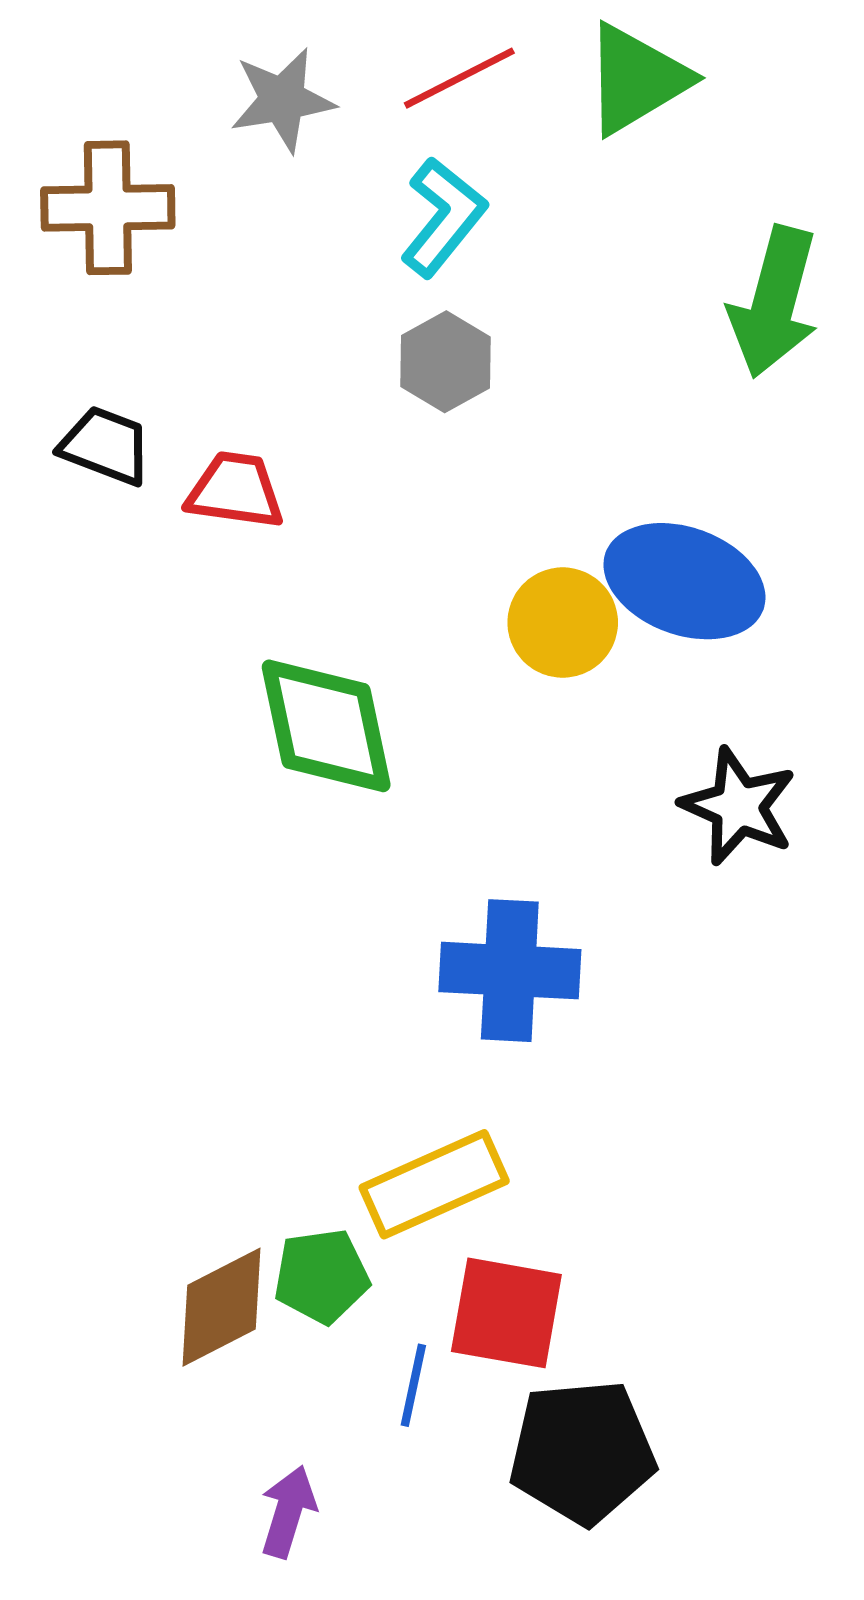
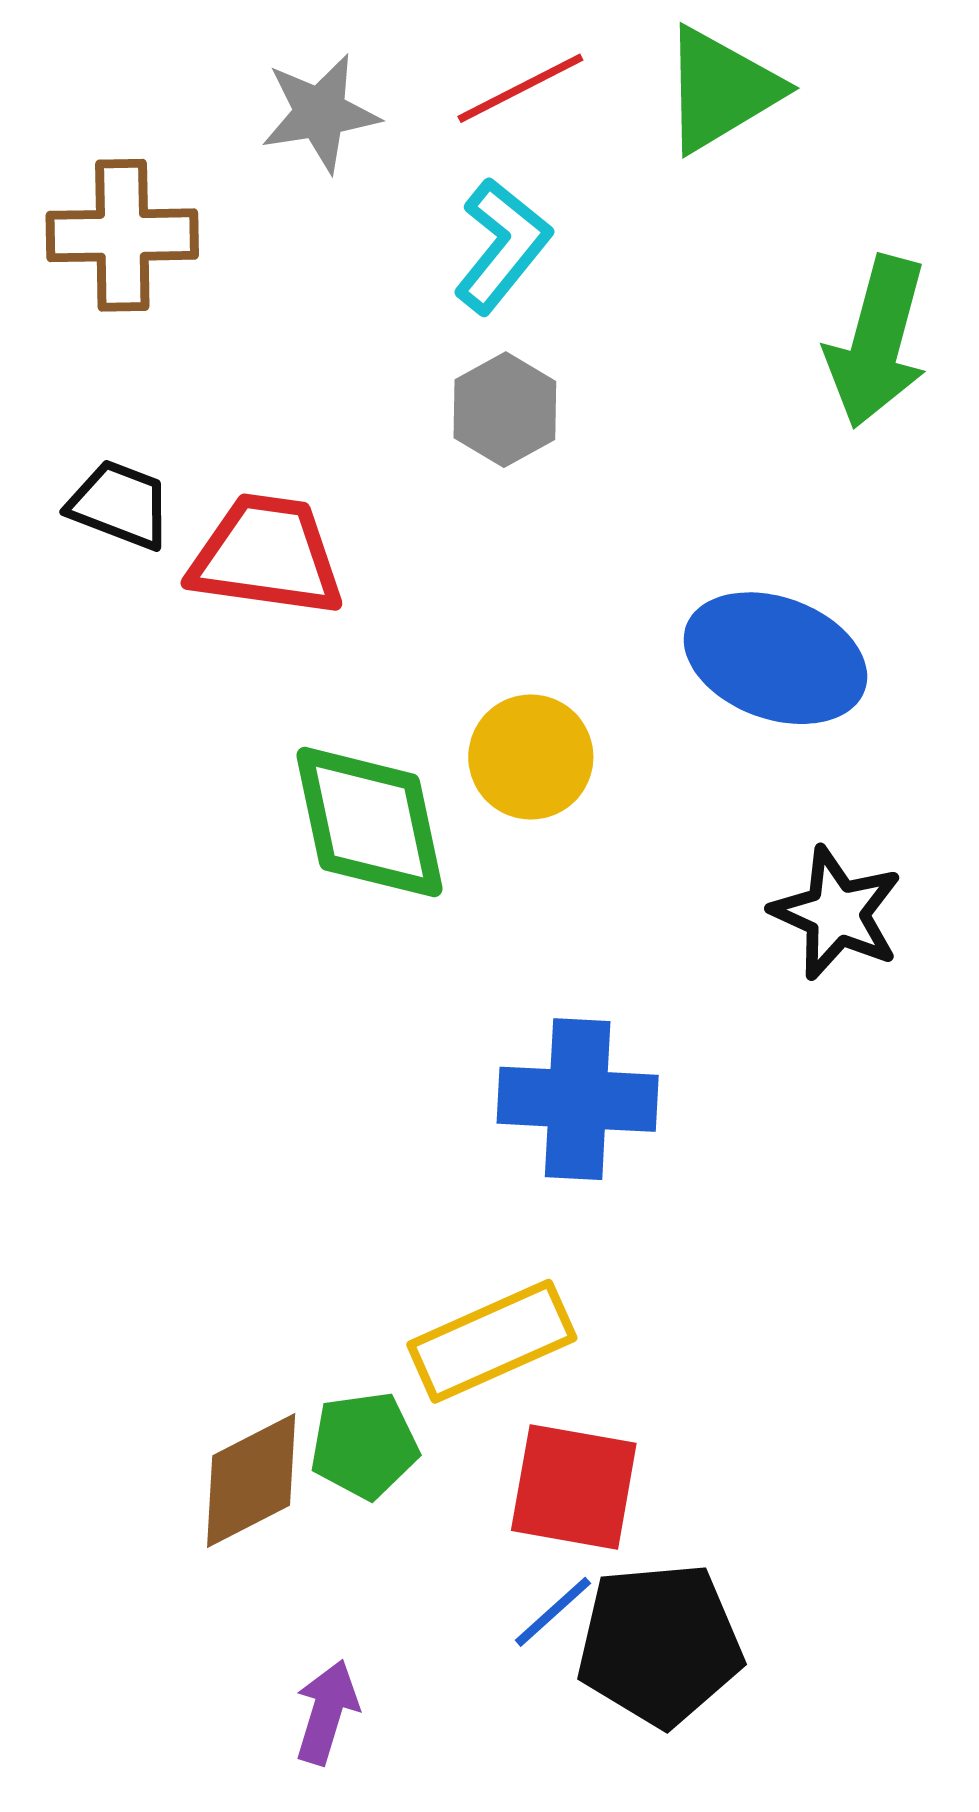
red trapezoid: (235, 490) -> (267, 555), size x1.4
yellow circle: (563, 623) -> (531, 757), moved
blue line: (413, 1385) -> (553, 1612), moved, turned 36

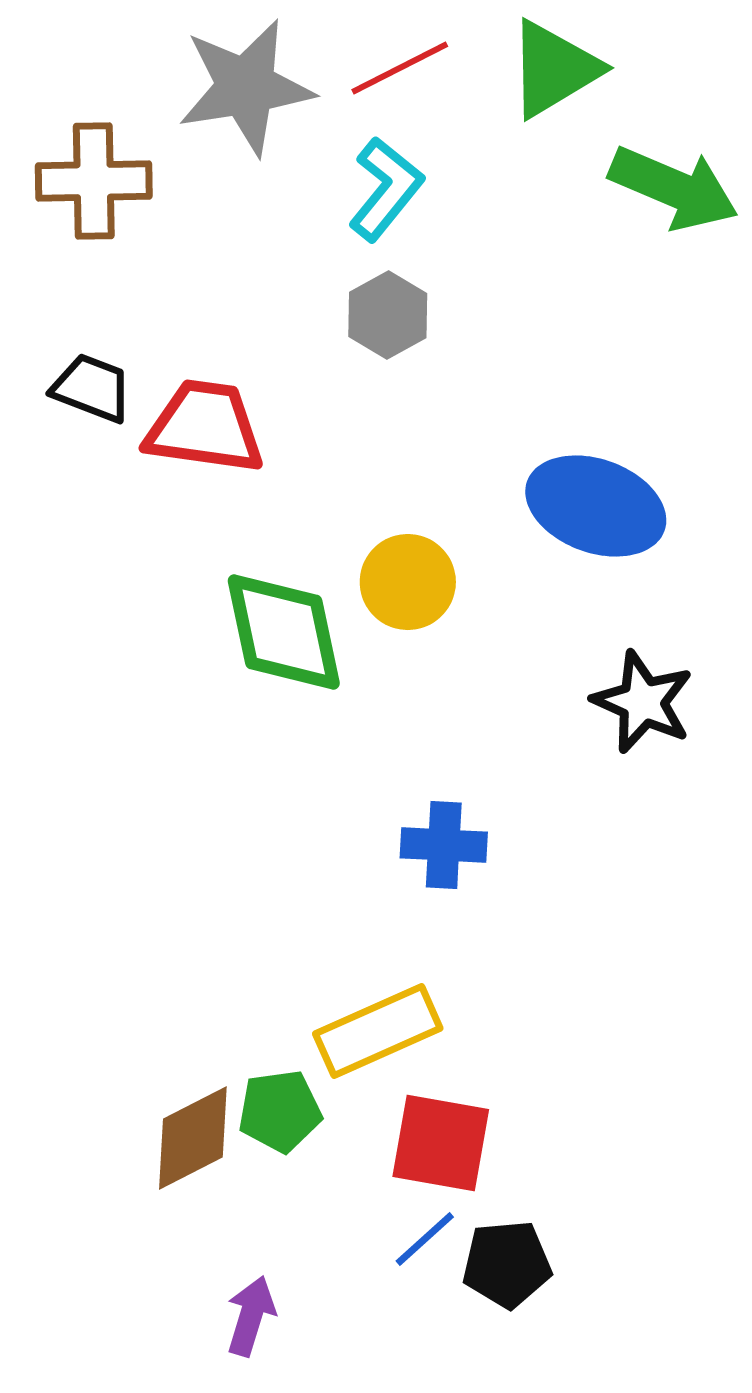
gray star: (320, 113) -> (246, 87), size x1.5
green arrow: (877, 342) -> (674, 188), moved, turned -82
blue cross: (578, 1099) -> (444, 845), size x0.7
black pentagon: (660, 1644) -> (507, 1264), size x0.7

